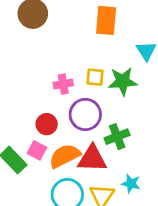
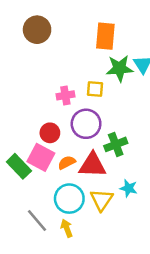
green star: (123, 81) -> (120, 68), moved
pink square: (37, 150) -> (41, 157), size x1.5
orange semicircle: (65, 156) -> (67, 162), size x0.6

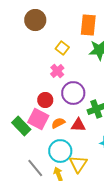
yellow square: (95, 89) -> (62, 48), moved, turned 32
pink cross: (65, 95) -> (57, 71), turned -32
red triangle: (92, 165) -> (78, 125), size x0.7
yellow triangle: (101, 200) -> (78, 164), moved

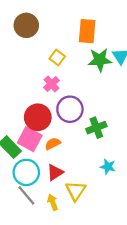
red circle: (45, 100) -> (38, 117), size x1.5
red triangle: (78, 125) -> (55, 172), moved, turned -35
cyan circle: (60, 151) -> (26, 172), moved

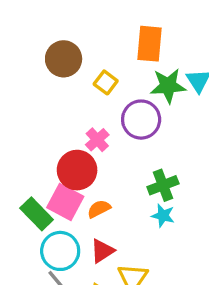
brown circle: (26, 25) -> (64, 59), moved
pink cross: (52, 84) -> (97, 140), moved
purple circle: (70, 109) -> (141, 120), moved
cyan star: (108, 167) -> (163, 216), moved

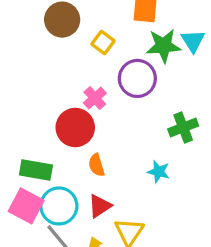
green cross: (163, 185) -> (183, 127), moved
pink square: (65, 202) -> (26, 206), moved
orange semicircle: (99, 209) -> (96, 165), turned -80
green rectangle: (37, 214) -> (36, 170), turned -36

